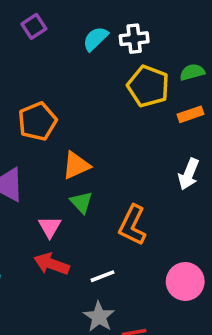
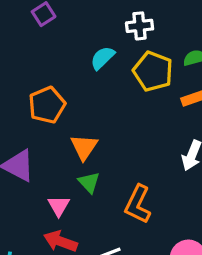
cyan semicircle: (95, 39) -> (102, 58), moved
orange triangle: (76, 165) -> (84, 147), turned -32

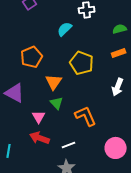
yellow pentagon: (153, 71) -> (82, 63), moved
orange L-shape: (138, 204) -> (86, 116), turned 130

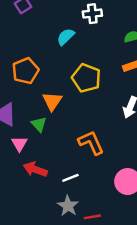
green triangle: (57, 103) -> (39, 124), moved
pink triangle: (39, 117) -> (19, 144), moved

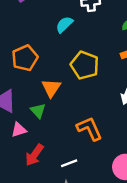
pink triangle: (19, 144) -> (19, 130), turned 42
red arrow: (35, 169) -> (34, 155), turned -75

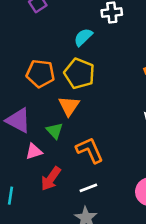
orange pentagon: (25, 58) -> (40, 74), turned 30
yellow pentagon: (85, 65) -> (79, 74), moved
orange L-shape: (89, 129) -> (90, 150), moved

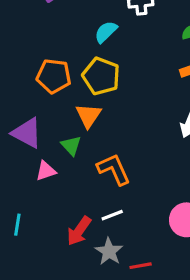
red arrow: (51, 179) -> (79, 231), moved

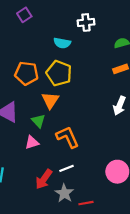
cyan semicircle: (106, 32) -> (62, 43), turned -126
pink triangle: (46, 171) -> (32, 142), moved

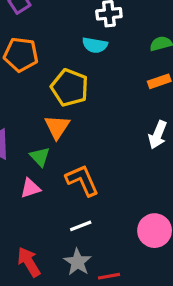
cyan semicircle: (62, 43) -> (95, 45), moved
orange pentagon: (26, 73) -> (21, 55), moved
red arrow: (44, 179) -> (29, 262), moved, turned 114

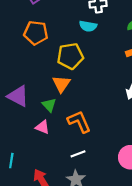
yellow pentagon: (70, 88) -> (70, 56), turned -30
pink triangle: (30, 188) -> (42, 127), turned 40

